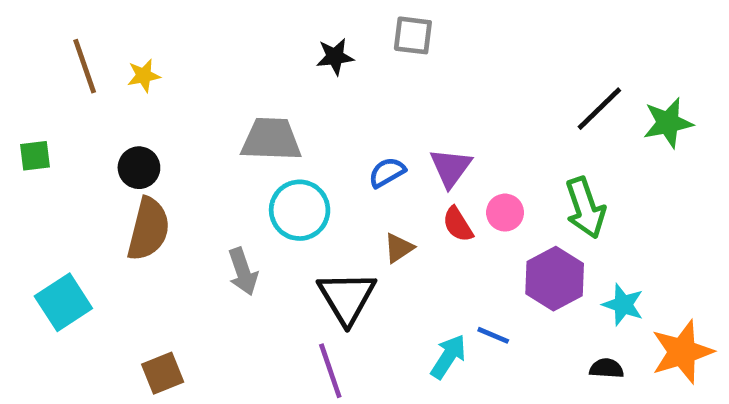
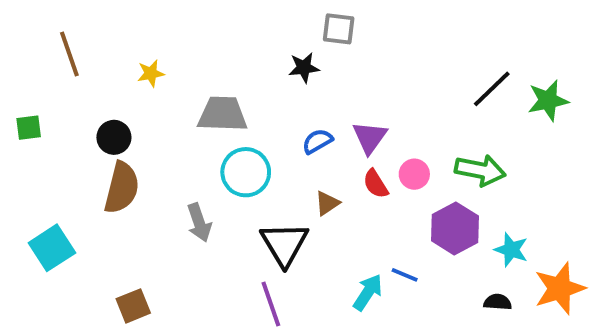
black star: (335, 57) -> (304, 68), moved
yellow star: (144, 76) -> (151, 73), moved
green arrow: (585, 208) -> (480, 170), turned -60

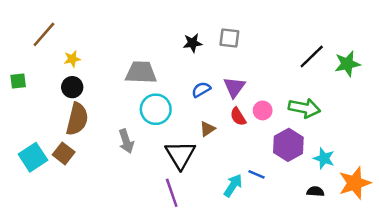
gray square: (339, 29) -> (229, 38), moved
brown line: (69, 54) -> (44, 34), turned 60
yellow star: (151, 73) -> (72, 59), moved
brown square: (133, 306) -> (64, 153), moved, turned -30

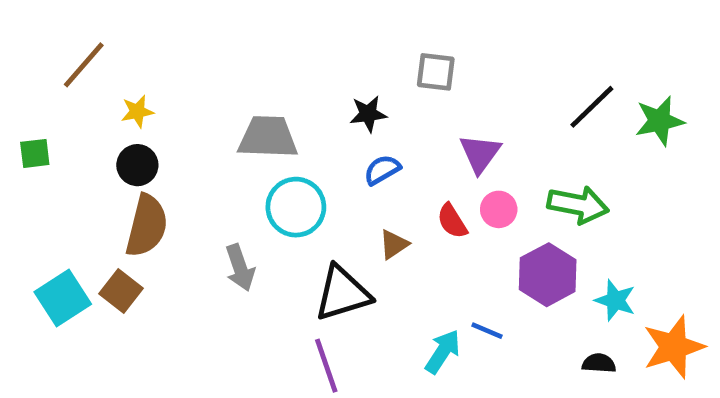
black star: (193, 43) -> (368, 114), moved
purple triangle: (234, 87) -> (480, 153), moved
black triangle: (180, 155) -> (343, 293), turned 44

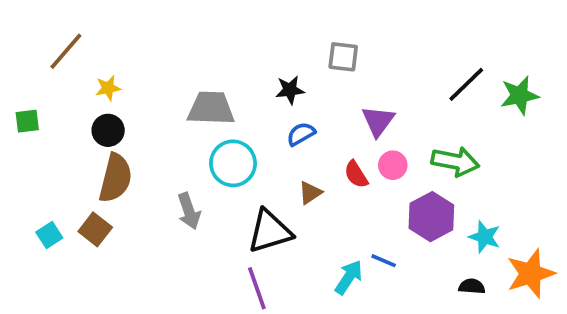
cyan square: (63, 298) -> (49, 235), size x0.6

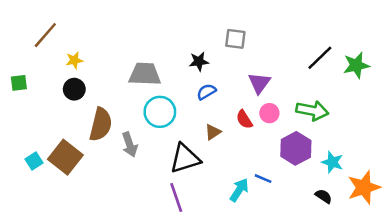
brown semicircle: (115, 178) -> (101, 124), moved
brown square: (95, 229) -> (65, 157), size x1.5
black semicircle: (472, 286) -> (324, 196), turned 30

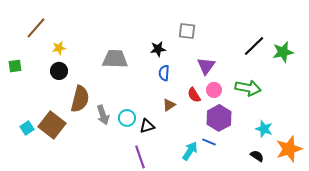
blue semicircle: (206, 92) -> (164, 73), turned -56
cyan circle: (160, 112) -> (127, 118), moved, size x0.7
purple hexagon: (296, 148) -> (219, 118), moved
black triangle: (185, 158) -> (147, 126), size x0.6

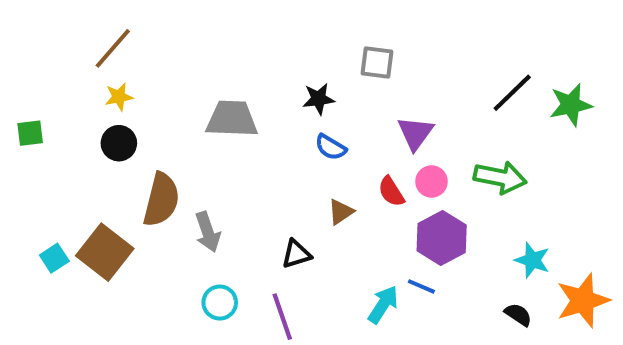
brown line: (36, 28) -> (113, 48), moved
blue semicircle: (164, 73) -> (331, 147), turned -63
cyan circle: (127, 118) -> (220, 303), moved

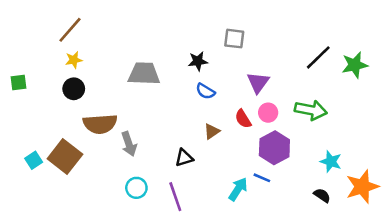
brown semicircle: (161, 200) -> (100, 124), turned 72

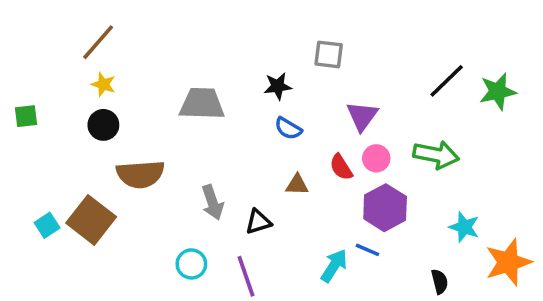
yellow star: (74, 60) -> (103, 84), turned 30
brown triangle: (212, 131) -> (297, 185), turned 36
gray arrow: (129, 144) -> (213, 202), moved
black semicircle: (322, 195) -> (440, 282), moved, turned 42

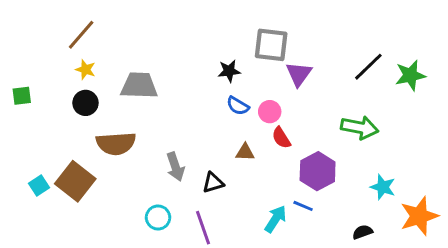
gray square: (329, 54) -> (271, 45), size x1.4
gray trapezoid: (202, 104) -> (139, 86), moved
purple triangle: (362, 116) -> (299, 74), moved
pink circle: (376, 158) -> (270, 112), moved
black semicircle: (440, 282) -> (363, 232), turned -96

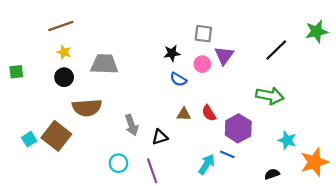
brown line: (81, 35) -> (61, 26), turned 30
gray square: (271, 45) -> (203, 34), size x0.7
green star: (410, 75) -> (317, 31), moved
pink circle: (270, 112) -> (202, 64), moved
red semicircle: (281, 138) -> (209, 113), moved

